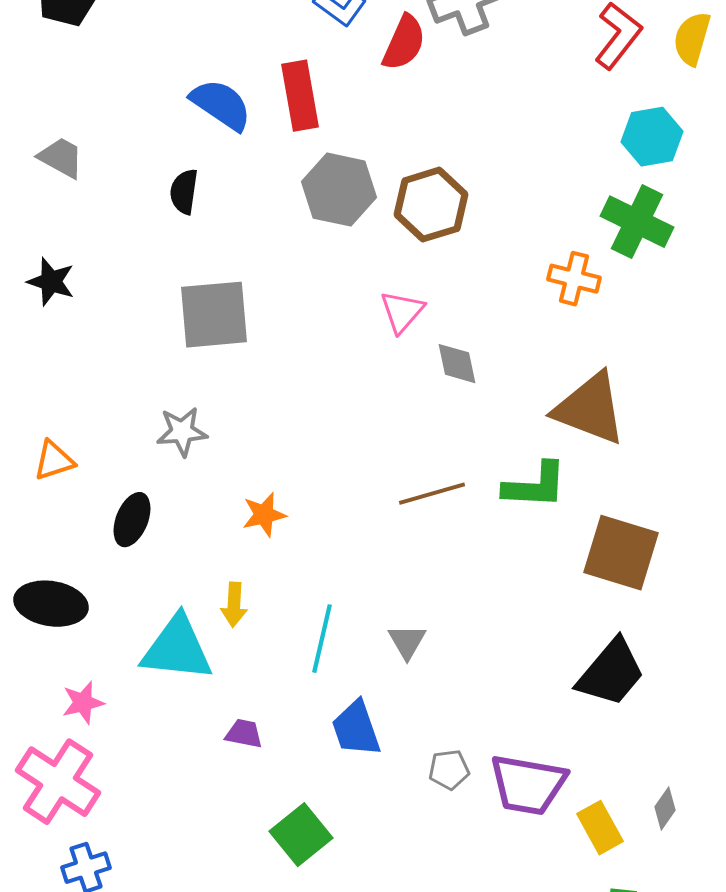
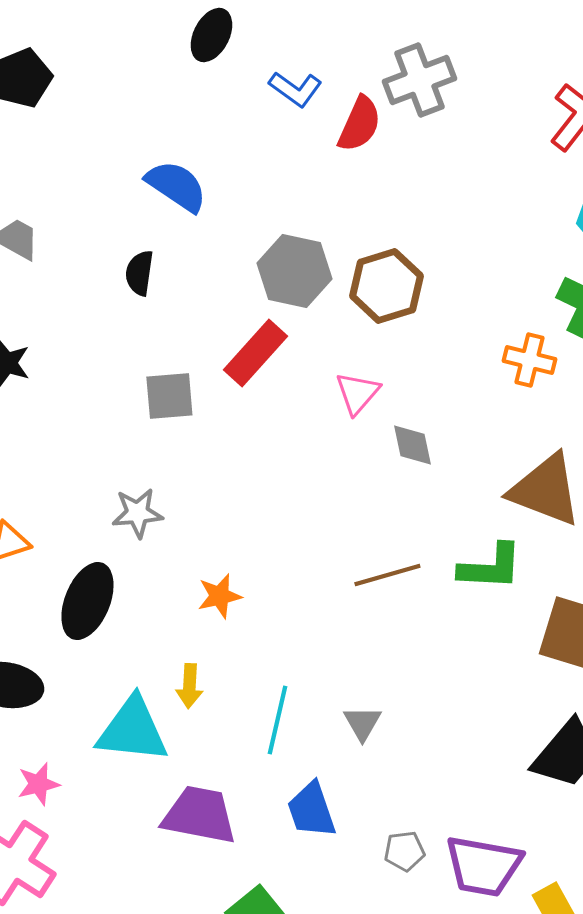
red rectangle: (300, 96) -> (255, 353), moved, turned 52
gray square: (214, 315) -> (169, 396), size x0.7
black ellipse: (132, 520) -> (87, 601), size x1.4
purple trapezoid: (244, 734) -> (199, 815), size x2.0

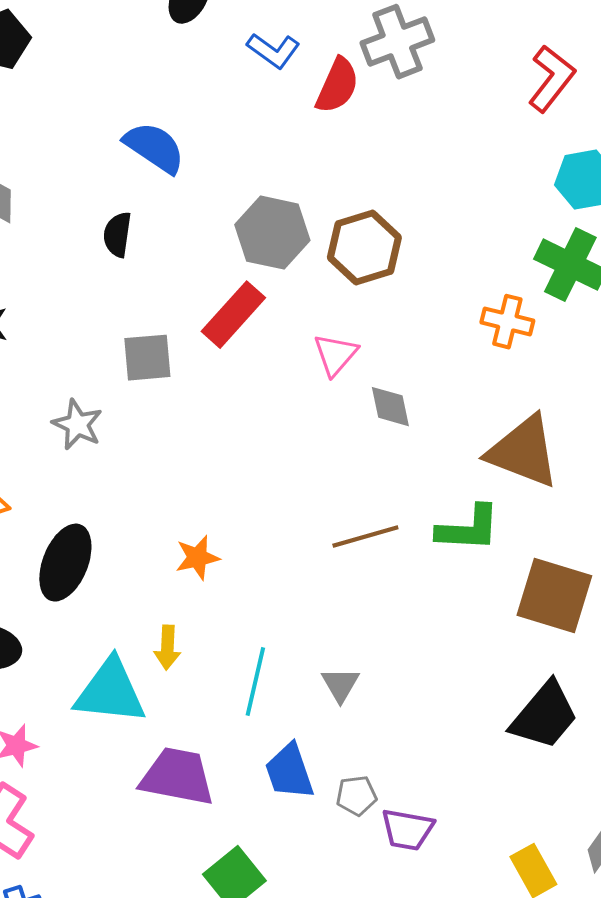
gray star: (137, 513) -> (77, 425), moved, turned 30
gray pentagon: (404, 851) -> (356, 796), moved
purple trapezoid: (483, 866) -> (407, 830), moved, size x0.7

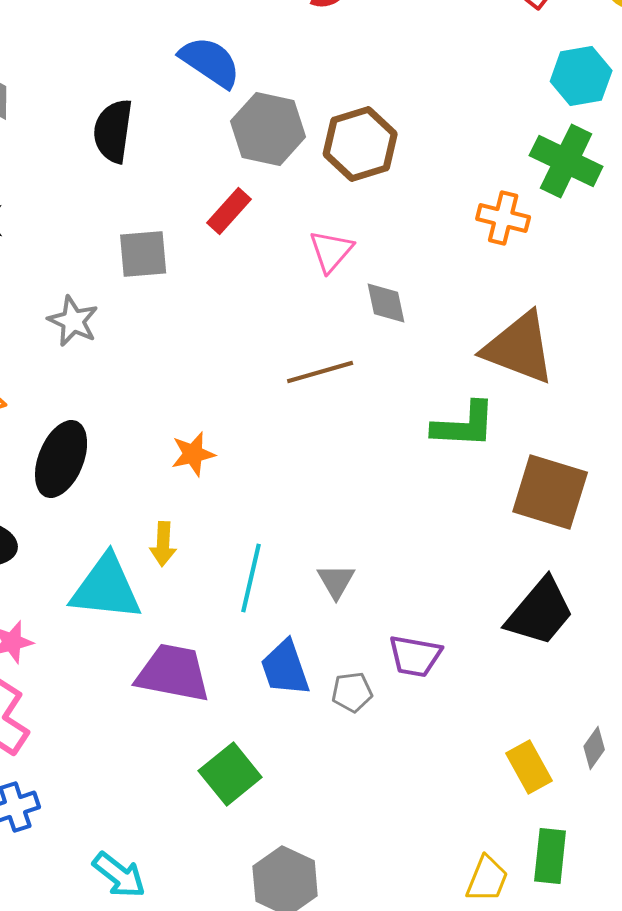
blue semicircle: (154, 148) -> (210, 62), moved
black semicircle: (117, 235) -> (113, 131), size x1.4
red rectangle: (233, 315) -> (229, 211), size x0.7
brown line: (365, 537) -> (320, 372), moved
purple trapezoid: (407, 830) -> (415, 656), moved

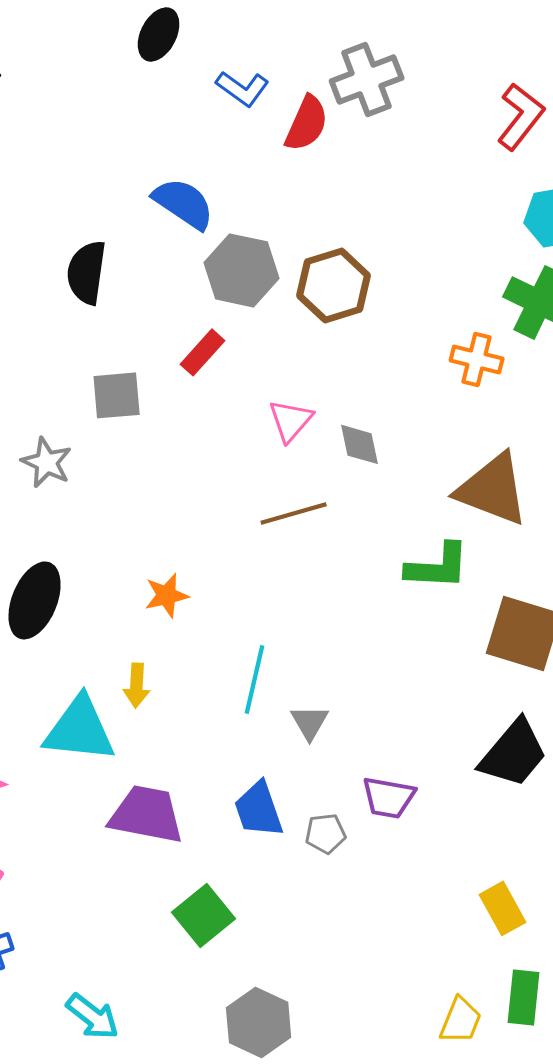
pink triangle: (331, 251) -> (291, 420), moved
cyan line: (251, 578) -> (255, 679), moved

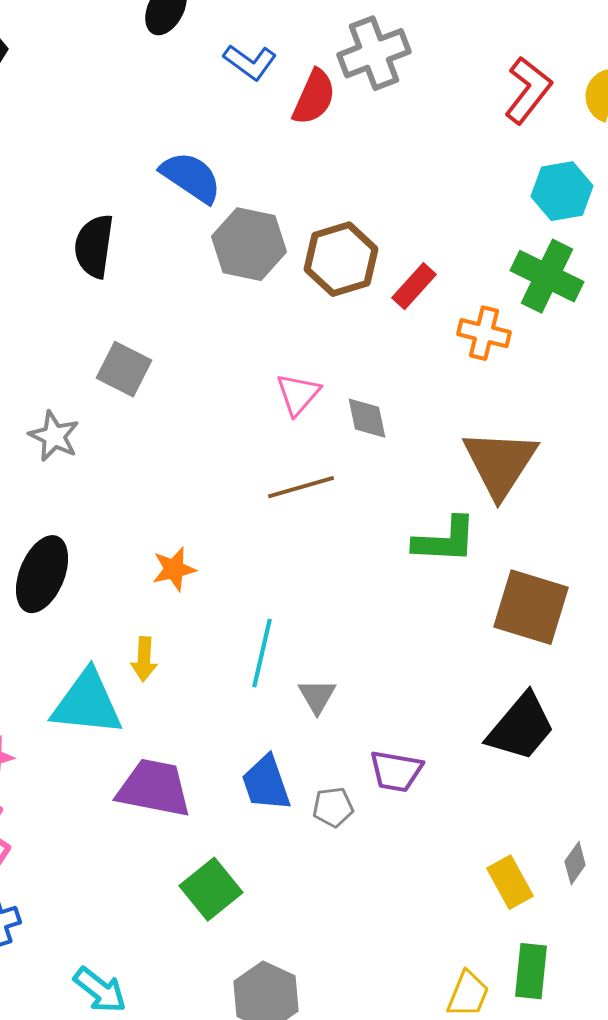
red rectangle: (203, 352) -> (414, 286), moved
gray square: (117, 395) -> (124, 369), turned 32
brown triangle: (493, 489) -> (500, 463), turned 42

